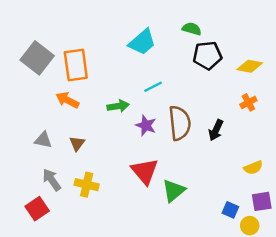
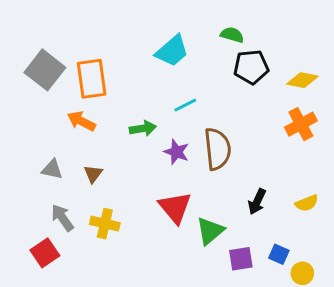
orange cross: (248, 102) -> (301, 124), size x1.5
black arrow: (216, 130) -> (257, 202), moved
purple square: (262, 201) -> (241, 259), moved

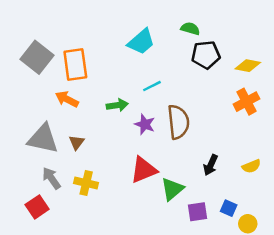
gray triangle: (52, 169) -> (43, 139), size x1.8
red triangle: (175, 207) -> (144, 170), turned 48

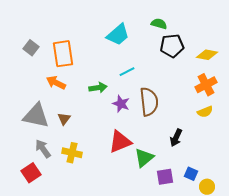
gray square: (37, 57) -> (31, 48), size x0.6
yellow semicircle: (251, 166) -> (205, 112), moved

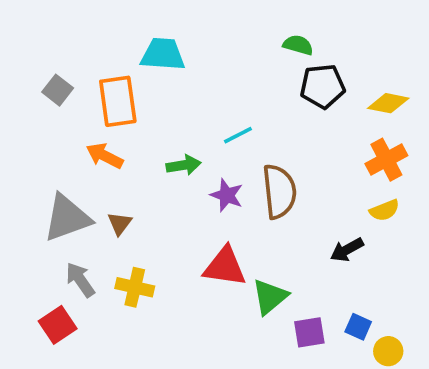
cyan trapezoid: (118, 35) -> (163, 54), moved, turned -135
gray triangle: (36, 116) -> (67, 218), turned -32
black arrow: (176, 138) -> (347, 250), moved, turned 36
red triangle: (120, 142) -> (225, 267), turned 30

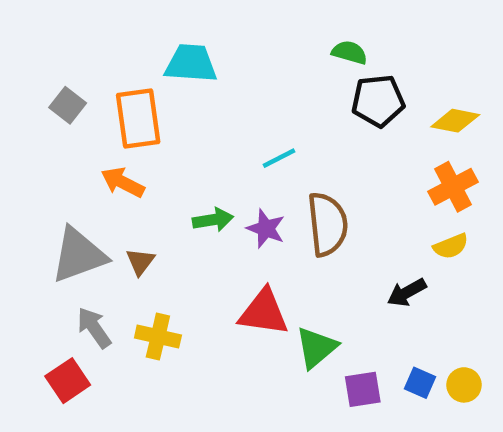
green arrow: (184, 165) -> (213, 220), moved
yellow circle: (388, 351) -> (464, 385), moved

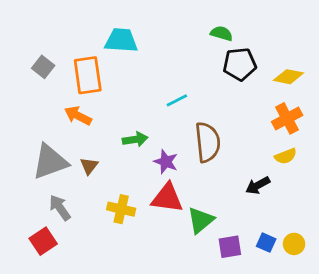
purple star: (266, 229) -> (166, 162), moved
yellow cross: (158, 336) -> (121, 209), moved

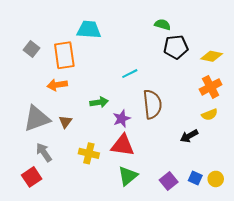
orange arrow: (78, 116) -> (57, 85), turned -36
purple star: (166, 162) -> (122, 119), turned 30
green triangle: (201, 220) -> (128, 176), moved
purple square: (230, 247) -> (169, 181), turned -30

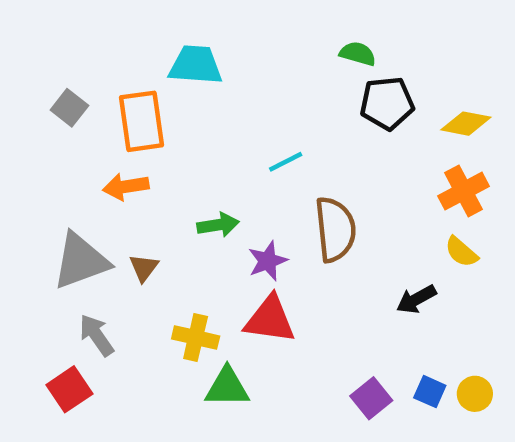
yellow semicircle: (210, 115) -> (461, 252), turned 63
green triangle: (128, 176) -> (227, 387), moved, turned 40

